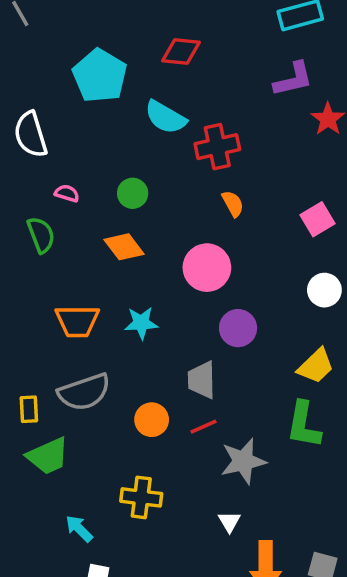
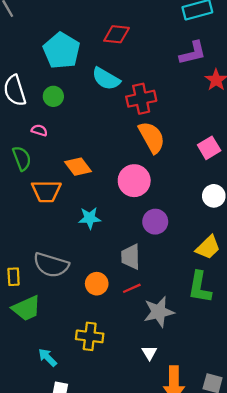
green circle: (133, 193) -> (53, 96), moved
orange semicircle: (233, 204) -> (152, 137), size x1.8
orange trapezoid: (77, 321) -> (46, 191), moved
gray semicircle: (84, 392) -> (51, 265), turned 36

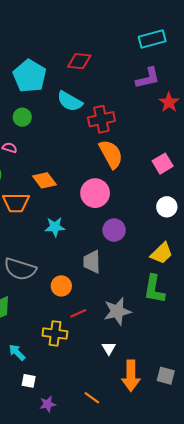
red line: (132, 288) -> (78, 313), moved

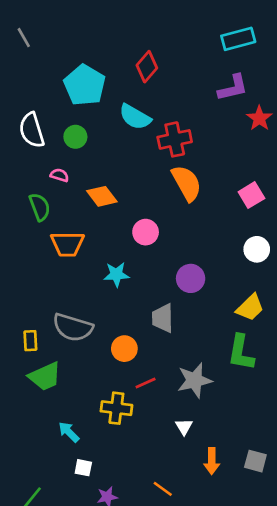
red diamond: (79, 61) -> (147, 67), turned -55
orange diamond: (44, 180) -> (102, 196), moved
pink circle: (95, 193) -> (146, 232), moved, size x0.7
orange arrow: (131, 376) -> (212, 461), size x0.7

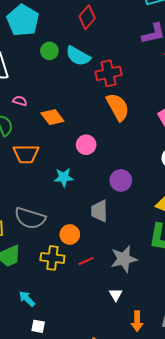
cyan pentagon: (85, 85) -> (23, 20), moved
green circle: (75, 137) -> (49, 51), moved
yellow cross: (116, 408) -> (52, 258), moved

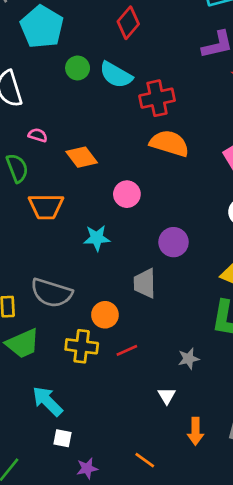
orange semicircle: (118, 107) -> (169, 143), turned -44
gray star: (124, 259) -> (189, 359), moved, size x0.6
cyan arrow: (27, 299) -> (47, 401), size x1.4

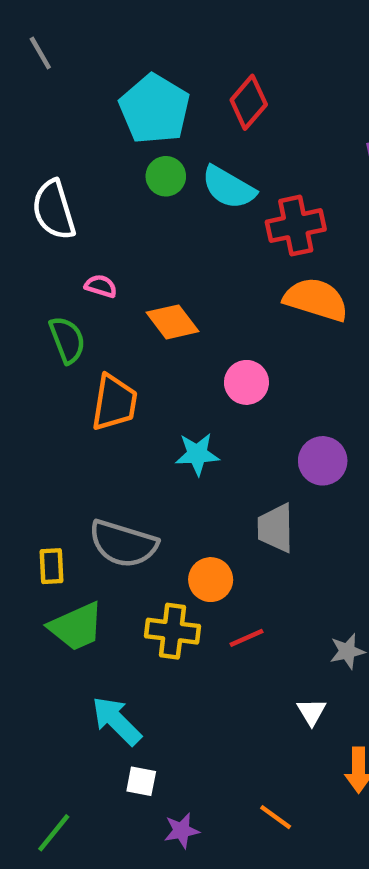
cyan pentagon: (42, 27) -> (155, 109), moved
orange trapezoid: (46, 206) -> (114, 403), turned -81

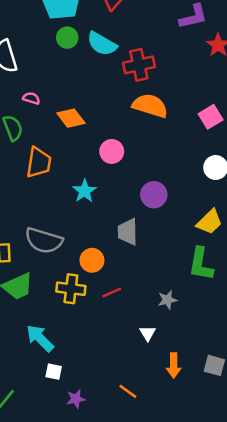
cyan star: (197, 454) -> (85, 191), turned -30

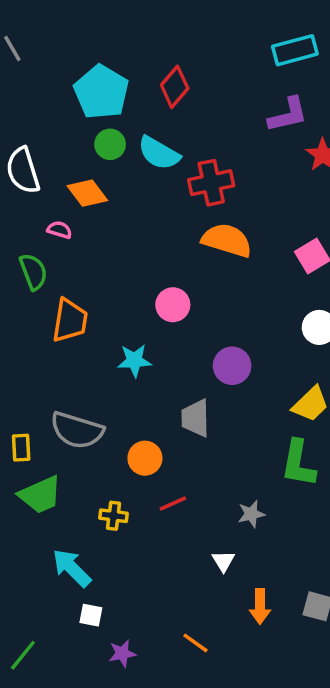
orange diamond: (71, 118) -> (87, 193), moved
cyan star: (85, 191) -> (134, 361), turned 30
yellow cross: (71, 289) -> (114, 516), moved, size x0.7

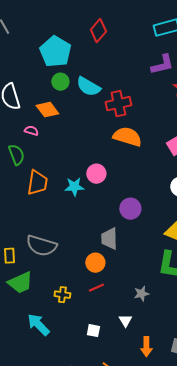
red diamond: (175, 87) -> (98, 31), moved
cyan star: (134, 361) -> (74, 187), moved
orange circle: (145, 458) -> (95, 263), moved
white square: (91, 615) -> (93, 331), moved

